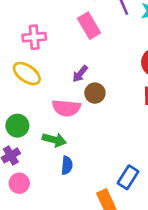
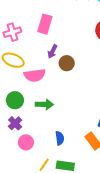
pink rectangle: (89, 26) -> (45, 24), moved, turned 60
pink semicircle: (66, 108) -> (35, 75), moved
blue semicircle: (67, 165) -> (60, 138), moved

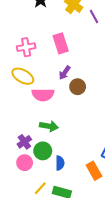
pink rectangle: (45, 24) -> (61, 43), turned -42
green circle: (15, 100) -> (43, 151), moved
purple cross: (15, 123) -> (24, 142), moved

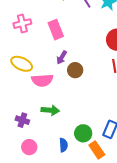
pink cross: (26, 47) -> (22, 24), moved
purple cross: (24, 142) -> (22, 120), moved, turned -32
green circle: (43, 151) -> (83, 133), moved

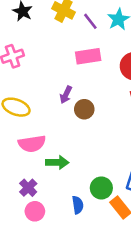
pink rectangle: (56, 30) -> (88, 56), moved, turned -72
pink semicircle: (42, 80) -> (32, 144), moved
purple cross: (22, 120) -> (28, 188), moved, turned 32

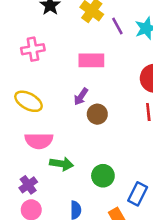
pink rectangle: (88, 56) -> (91, 60), moved
green circle: (101, 188) -> (103, 176), moved

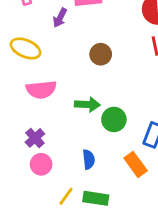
purple arrow: (81, 97) -> (60, 18), moved
green arrow: (62, 164) -> (87, 105), moved

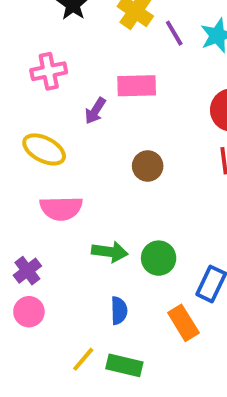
green arrow: (87, 105) -> (110, 252), moved
purple cross: (35, 138) -> (27, 271), moved
pink circle: (41, 164) -> (29, 312), moved

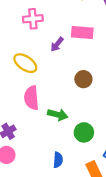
pink semicircle: (61, 208) -> (31, 98), turned 80
green arrow: (110, 252) -> (58, 115), moved

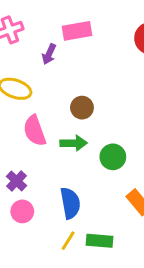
brown circle: (83, 79) -> (82, 108), moved
blue semicircle: (58, 160) -> (70, 203), moved, size x1.5

